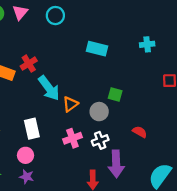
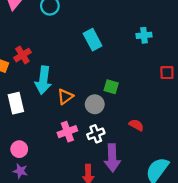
cyan rectangle: (97, 49) -> (93, 40), turned 48
cyan arrow: (49, 88) -> (43, 80), turned 45
white rectangle: (32, 129) -> (16, 103), moved

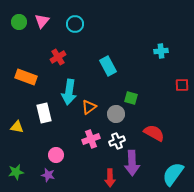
cyan rectangle: (93, 40) -> (108, 66), moved
red cross: (22, 55) -> (58, 57), moved
red semicircle: (136, 125) -> (154, 133), size x1.5
pink circle: (19, 149) -> (56, 155), moved

